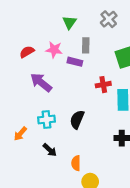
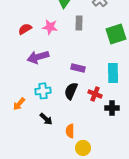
purple rectangle: (75, 62) -> (78, 68), moved
purple arrow: (41, 82) -> (38, 57), turned -55
red cross: (103, 85) -> (95, 94), moved, turned 32

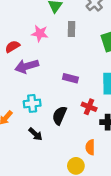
red semicircle: (25, 29) -> (12, 47), moved
black semicircle: (71, 91) -> (59, 115), moved
orange semicircle: (70, 131) -> (90, 147), moved

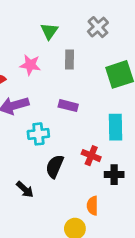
purple rectangle: (70, 78) -> (68, 106), moved
cyan cross: (32, 103) -> (38, 134), moved

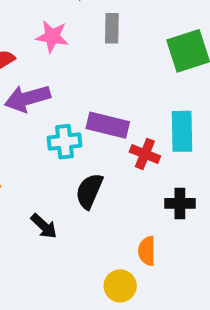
purple rectangle: (68, 106) -> (108, 125), moved, size x1.4
red cross: (91, 156) -> (145, 154), moved

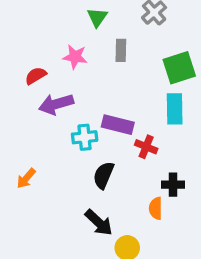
cyan rectangle: (182, 131) -> (175, 109), moved
black arrow: (44, 226) -> (99, 223), moved, size x1.4
orange semicircle: (147, 251) -> (156, 208), moved

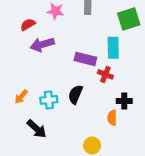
cyan rectangle: (175, 109) -> (113, 48), moved
cyan cross: (85, 137) -> (49, 100), moved
black arrow: (99, 223) -> (37, 129), moved

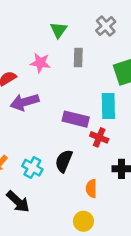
cyan cross: (49, 100) -> (32, 168), turned 35
orange semicircle: (112, 118) -> (91, 188), moved

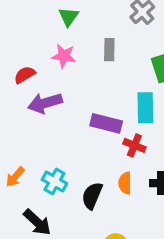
green triangle: (59, 30) -> (69, 17), moved
black semicircle: (64, 161) -> (92, 196), moved
orange semicircle: (91, 188) -> (125, 183), moved

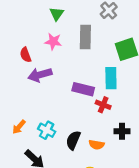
gray rectangle: (109, 50) -> (85, 37), size x1.5
red semicircle: (25, 75) -> (26, 55), turned -80
orange semicircle: (125, 183) -> (97, 145), moved, turned -80

